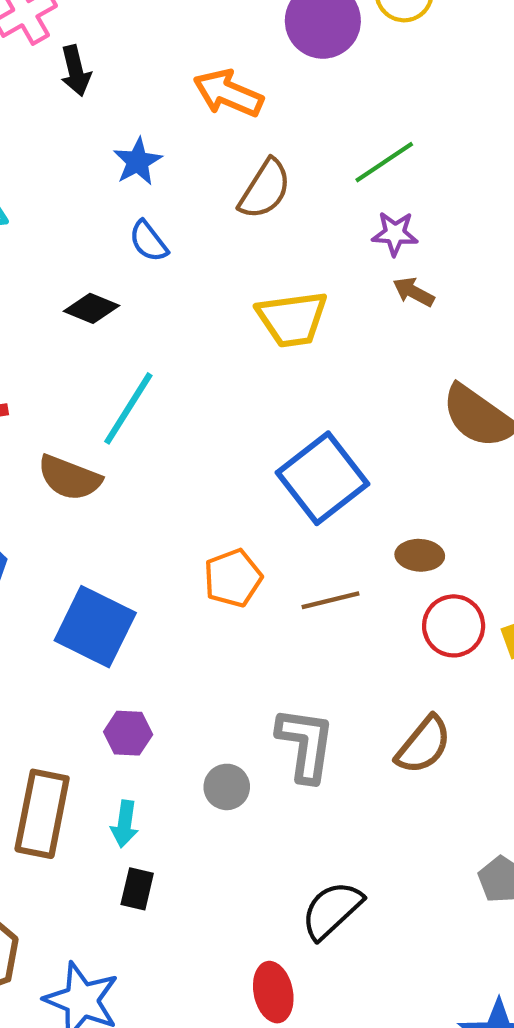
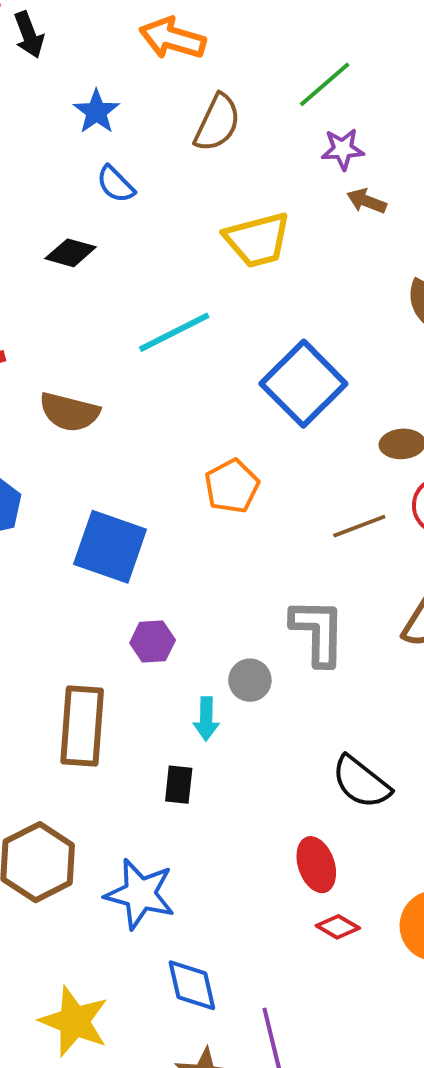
cyan line: (128, 408) -> (174, 332), moved, turned 38
brown line: (331, 600) -> (359, 526), moved
cyan arrow: (125, 824) -> (206, 719), moved
black semicircle: (332, 910) -> (361, 782), turned -92

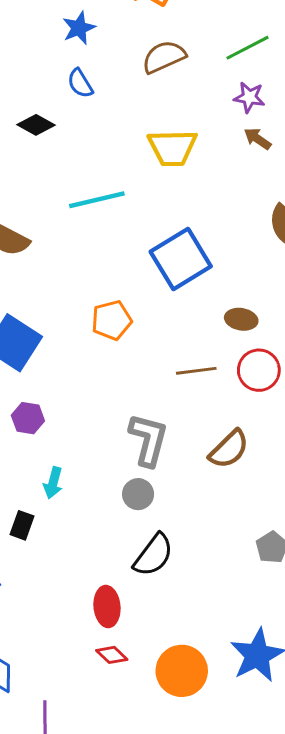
brown semicircle: (217, 123) -> (164, 57), turned -153
gray circle: (250, 680) -> (138, 494), moved
black semicircle: (361, 782) -> (153, 555), turned -105

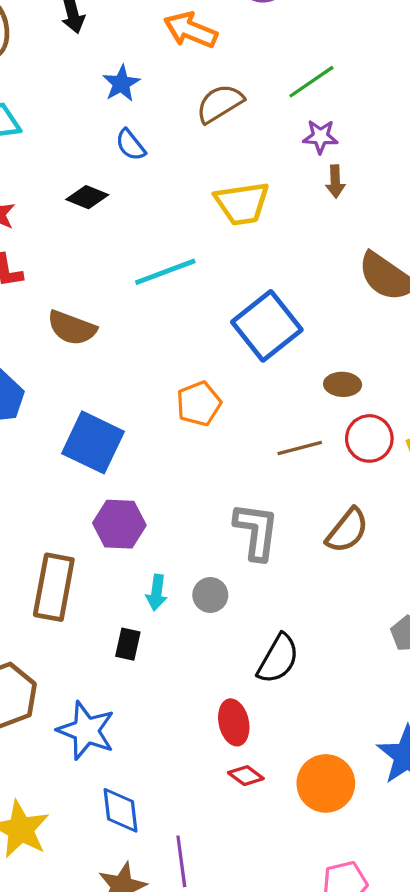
brown arrow: (257, 139) -> (335, 181), turned -120
purple hexagon: (28, 418) -> (119, 524), size x1.4
gray circle: (138, 494) -> (210, 595), moved

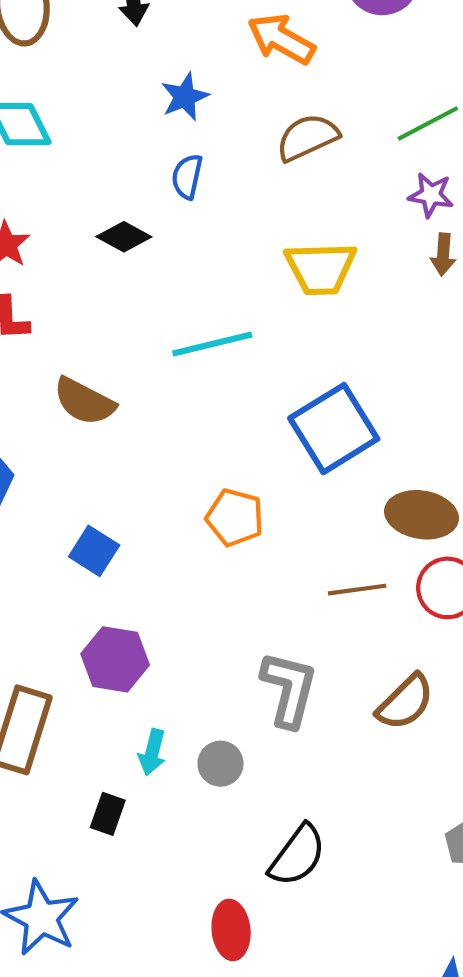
blue semicircle: (130, 145) -> (187, 177), turned 44
brown ellipse: (343, 384) -> (421, 515), size x1.5
orange pentagon: (199, 404) -> (235, 517), turned 30
blue square: (93, 442) -> (94, 551), size x0.6

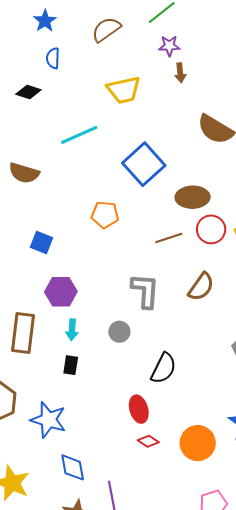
cyan arrow: (152, 752) -> (72, 330), moved

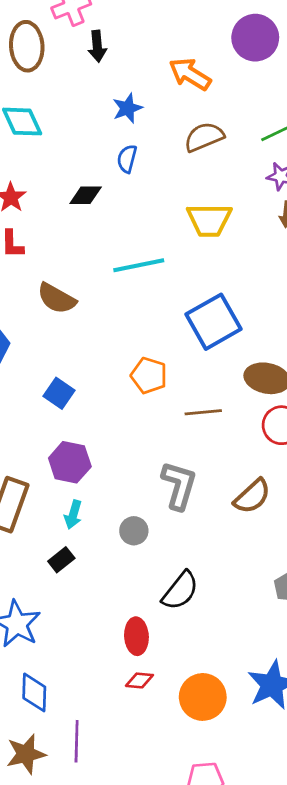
black diamond: (28, 92) -> (86, 195), turned -30
brown line: (169, 238) -> (203, 412), moved
black rectangle: (71, 365) -> (61, 560), turned 30
red diamond: (148, 441) -> (139, 680), turned -40

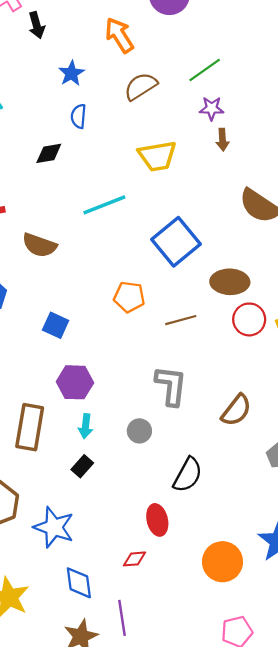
orange arrow: (190, 74) -> (119, 35), turned 36
brown semicircle: (252, 496) -> (236, 410), moved
red diamond: (139, 680) -> (134, 559), moved

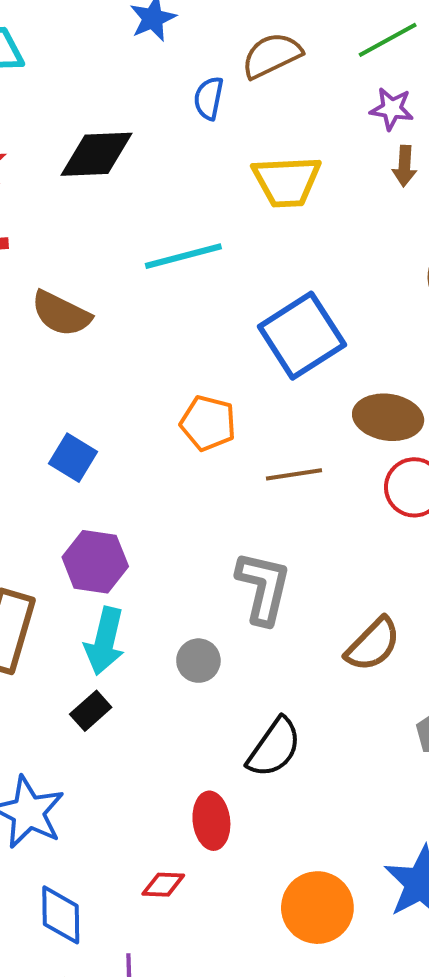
blue semicircle: (79, 116) -> (209, 98), moved
black diamond: (49, 153) -> (96, 154), size x1.5
cyan arrow: (86, 426) -> (105, 641), size x1.5

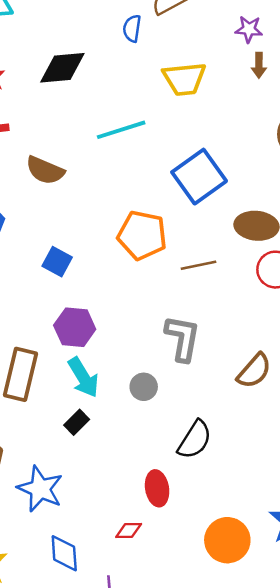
orange pentagon: (208, 423) -> (142, 235), size x1.4
cyan arrow: (105, 641) -> (83, 377), turned -42

